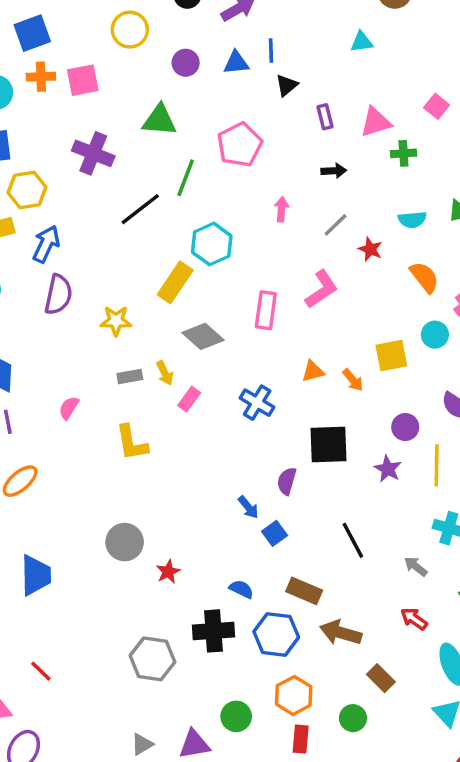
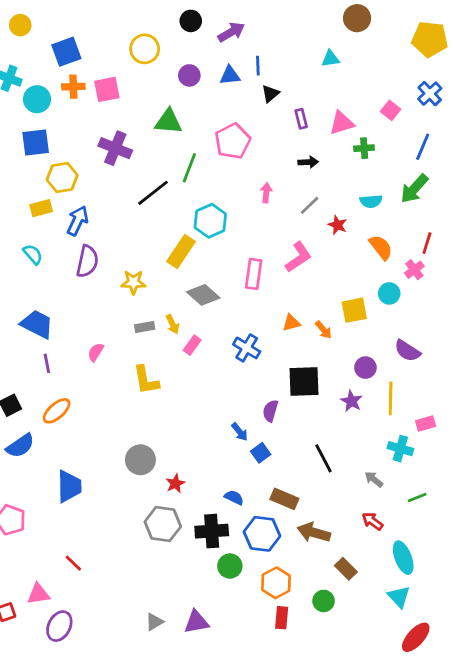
gray hexagon: (152, 659) -> (163, 524), moved
green circle: (236, 716) -> (230, 566), moved

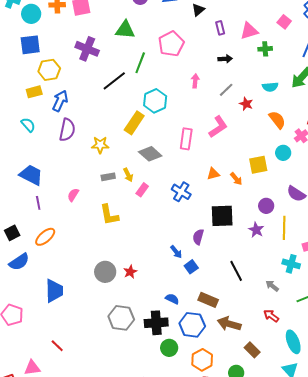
red star: (175, 484) -> (130, 272), moved

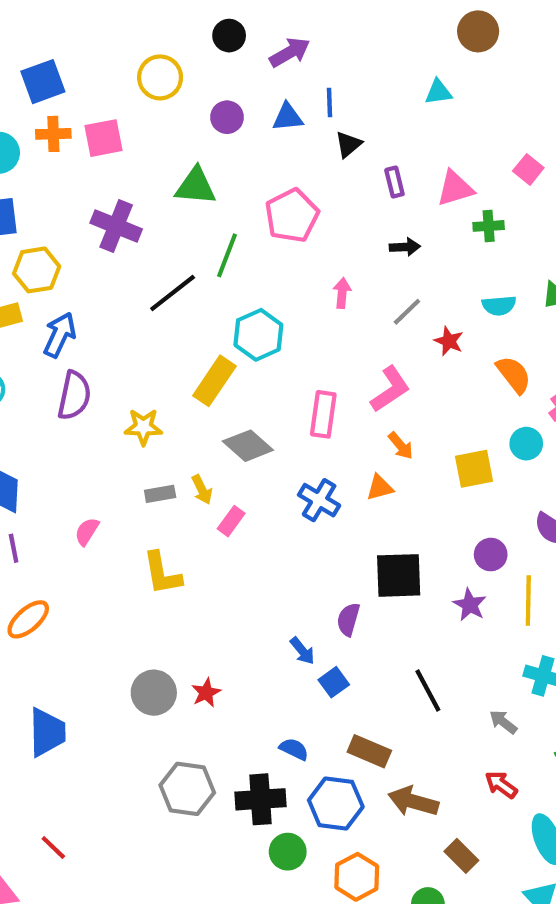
orange arrow: (236, 179) -> (401, 446), moved
blue cross: (181, 192) -> (319, 500), moved

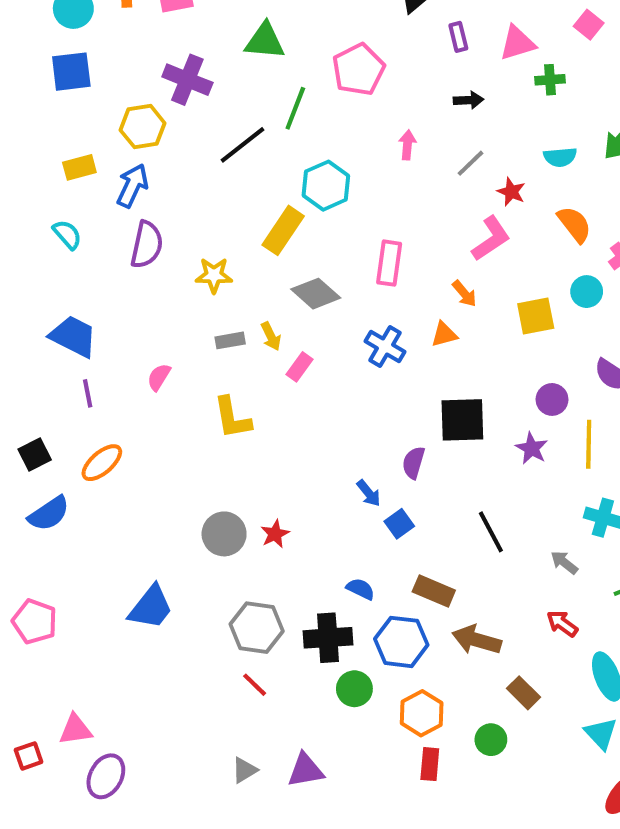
yellow hexagon: (37, 270) -> (143, 127), moved
pink L-shape: (390, 389) -> (491, 239), moved
blue trapezoid: (47, 732) -> (151, 607), moved, turned 39
red line: (53, 847) -> (255, 685), moved

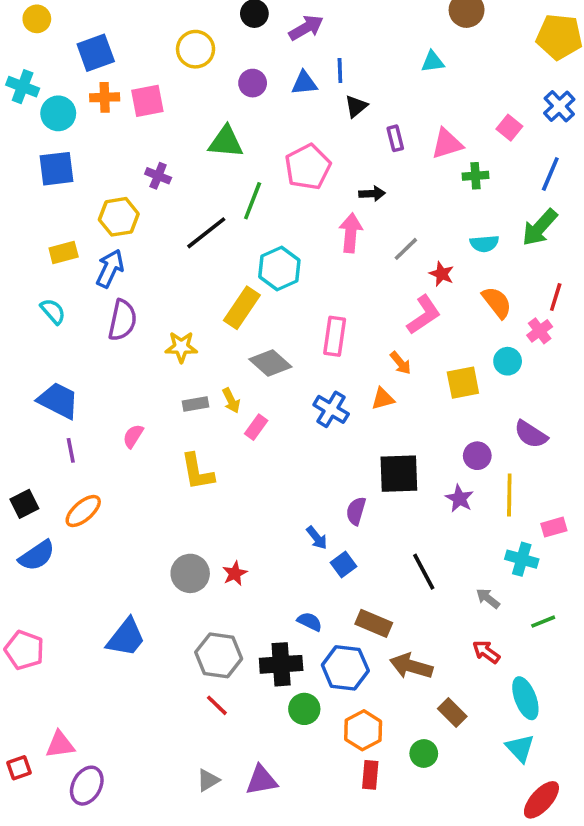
purple cross: (187, 80) -> (158, 176), size x0.6
black arrow: (468, 100) -> (372, 194), moved
pink arrow: (407, 145) -> (351, 233), size x1.5

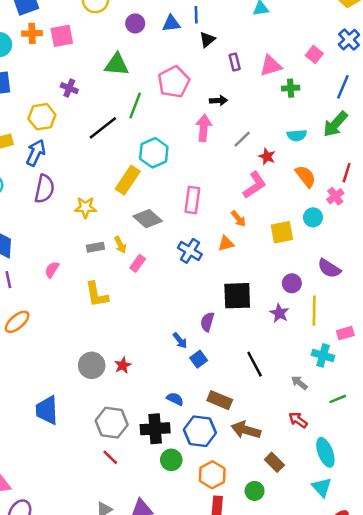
blue trapezoid: (126, 638) -> (47, 410), turned 140

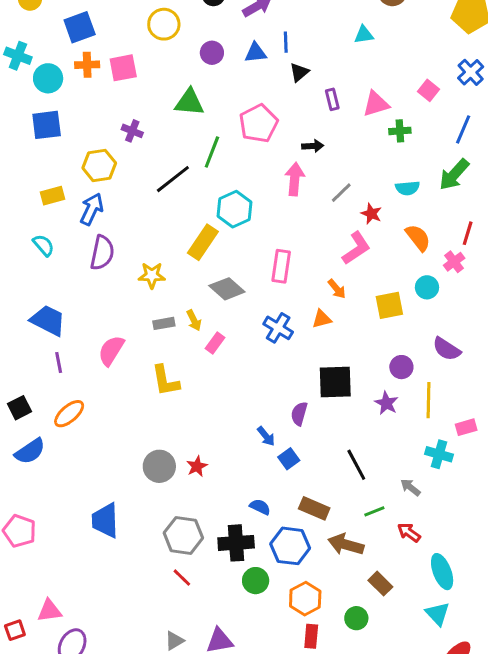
pink semicircle: (52, 270) -> (111, 350), size x1.5
green line: (338, 399) -> (374, 511), moved

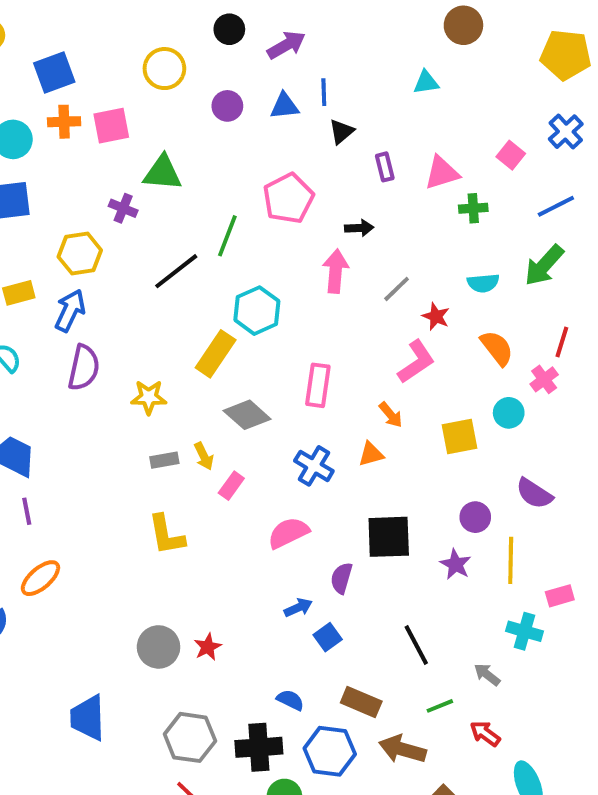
green triangle: (189, 102) -> (162, 173), moved
blue line: (463, 129) -> (556, 206), turned 40
pink semicircle: (111, 350) -> (288, 533), moved, turned 32
blue arrow: (266, 436) -> (298, 608), turned -75

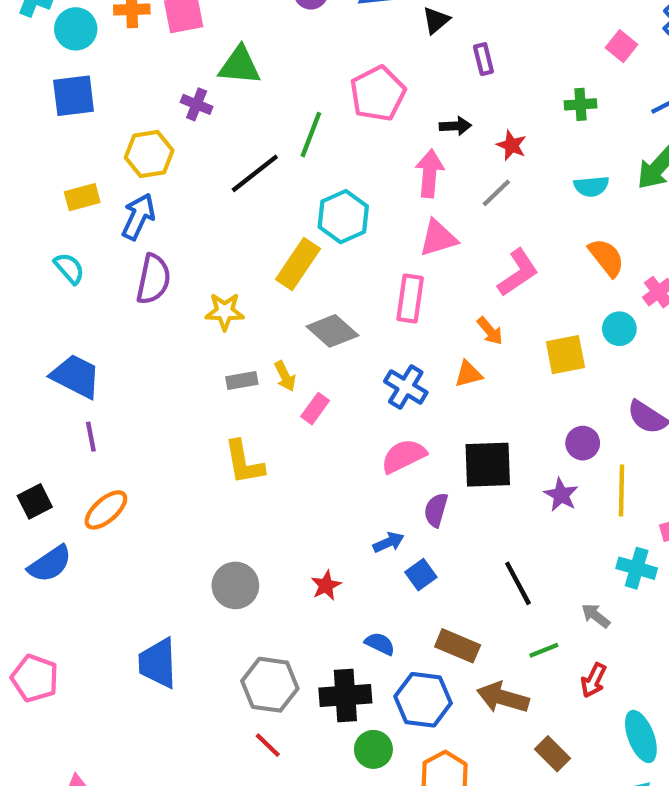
pink triangle: (442, 173) -> (438, 238), moved
red star: (436, 316) -> (511, 145), moved
pink semicircle: (288, 533) -> (404, 456), moved
red star: (208, 647) -> (326, 585), moved
red arrow: (485, 734) -> (593, 680), turned -100

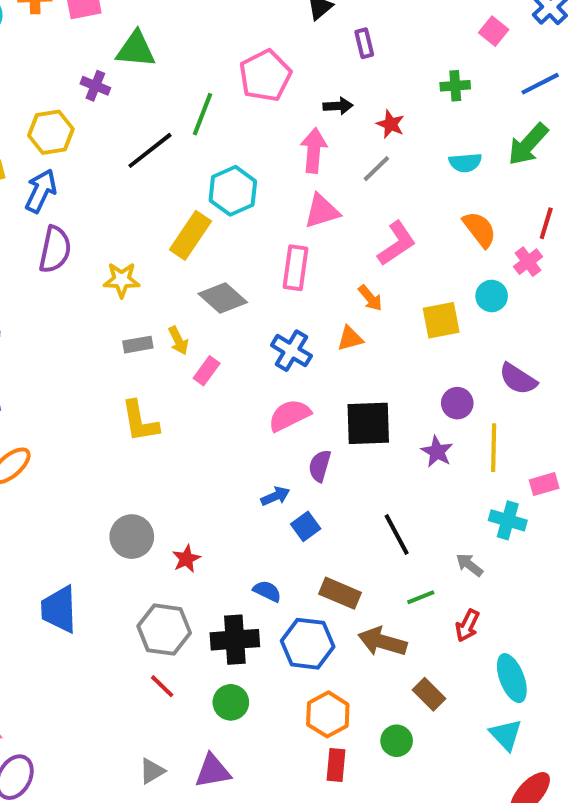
red star: (326, 585) -> (186, 559), moved
green circle: (373, 749) -> (231, 702), moved

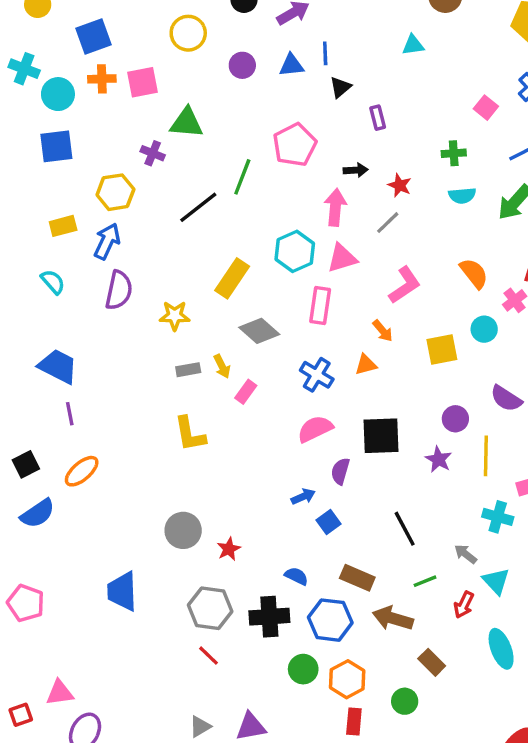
cyan semicircle: (465, 163) -> (462, 196), moved
cyan hexagon: (233, 191) -> (295, 251), moved
green circle: (231, 702) -> (303, 669), moved
cyan triangle: (506, 735) -> (496, 581), moved

